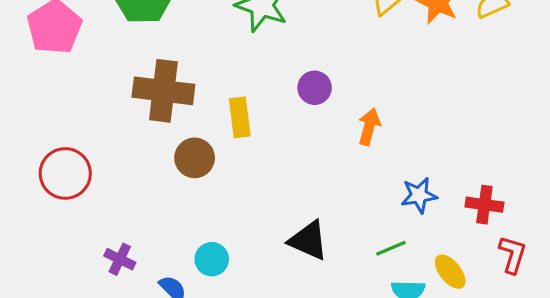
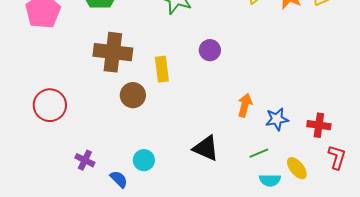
orange arrow: (369, 127) -> (245, 105), moved

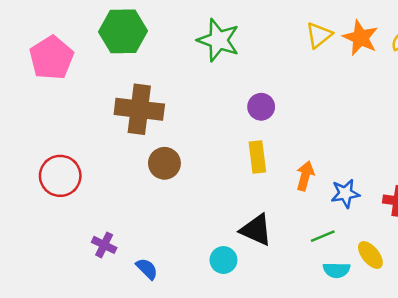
yellow rectangle: (162, 69) -> (257, 157), moved
cyan circle: (144, 160) -> (223, 260), moved

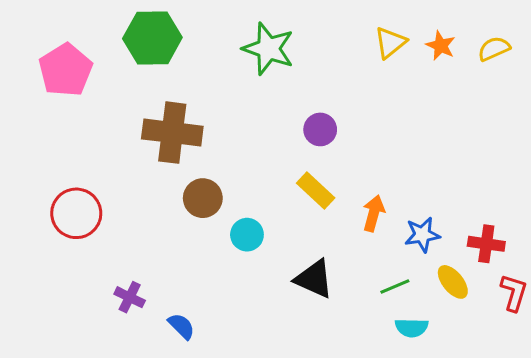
orange star: (360, 38) -> (441, 46), size x0.7
yellow rectangle: (257, 157) -> (316, 190), turned -40
yellow ellipse: (370, 255) -> (453, 282), moved
cyan circle: (223, 260) -> (247, 235), moved

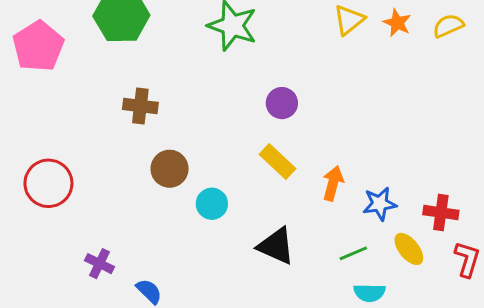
brown cross: (172, 133) -> (140, 106), size x0.6

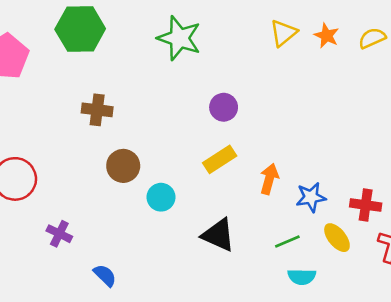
yellow rectangle: (278, 161) -> (220, 159), turned -76
purple cross: (100, 264) -> (59, 234), moved

